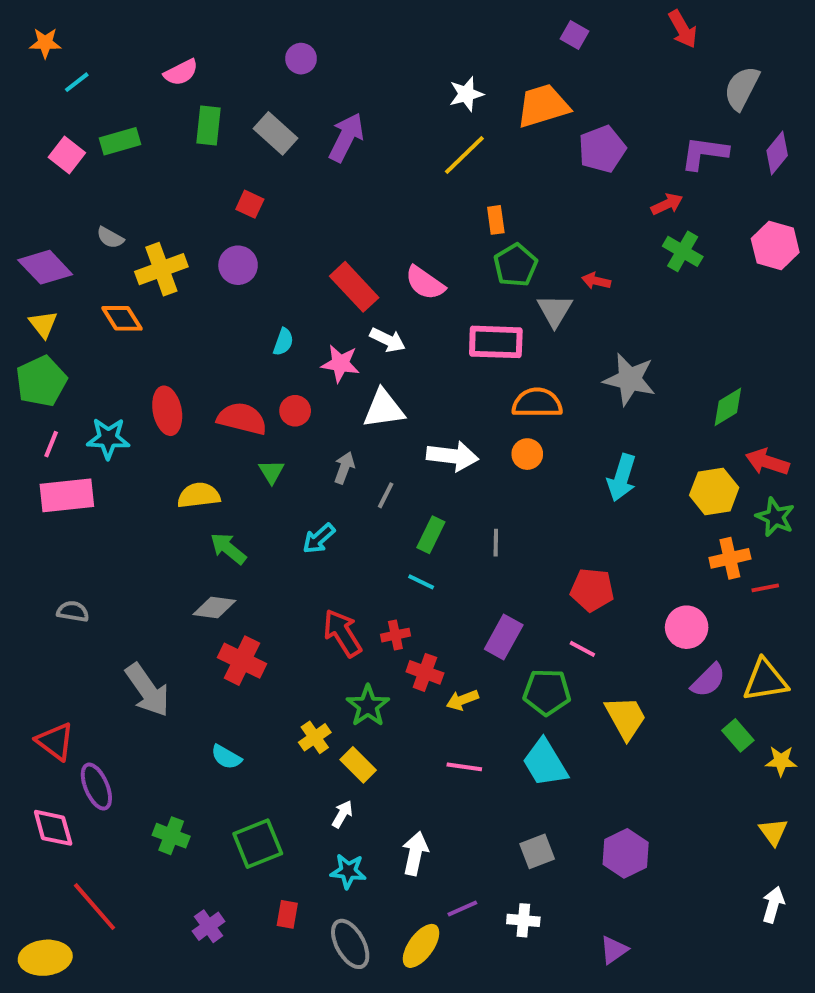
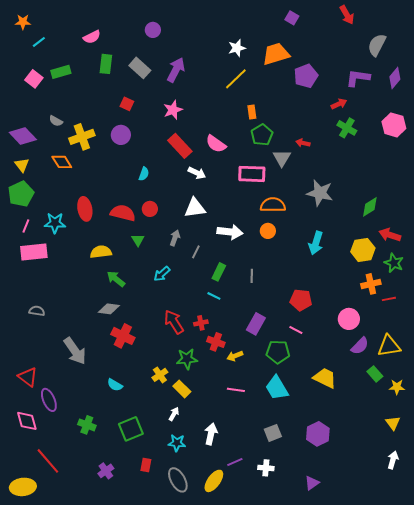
pink star: (340, 364) -> (173, 110), moved, turned -30
green star: (368, 706) -> (187, 359), turned 30
yellow trapezoid: (626, 718) -> (325, 378), moved, turned -35

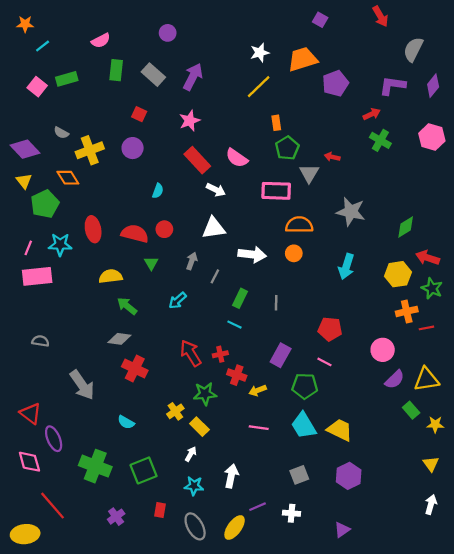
green pentagon: (21, 194) -> (45, 204), moved
yellow trapezoid: (325, 378) -> (340, 430), moved
green cross: (87, 425) -> (95, 466), size x1.6

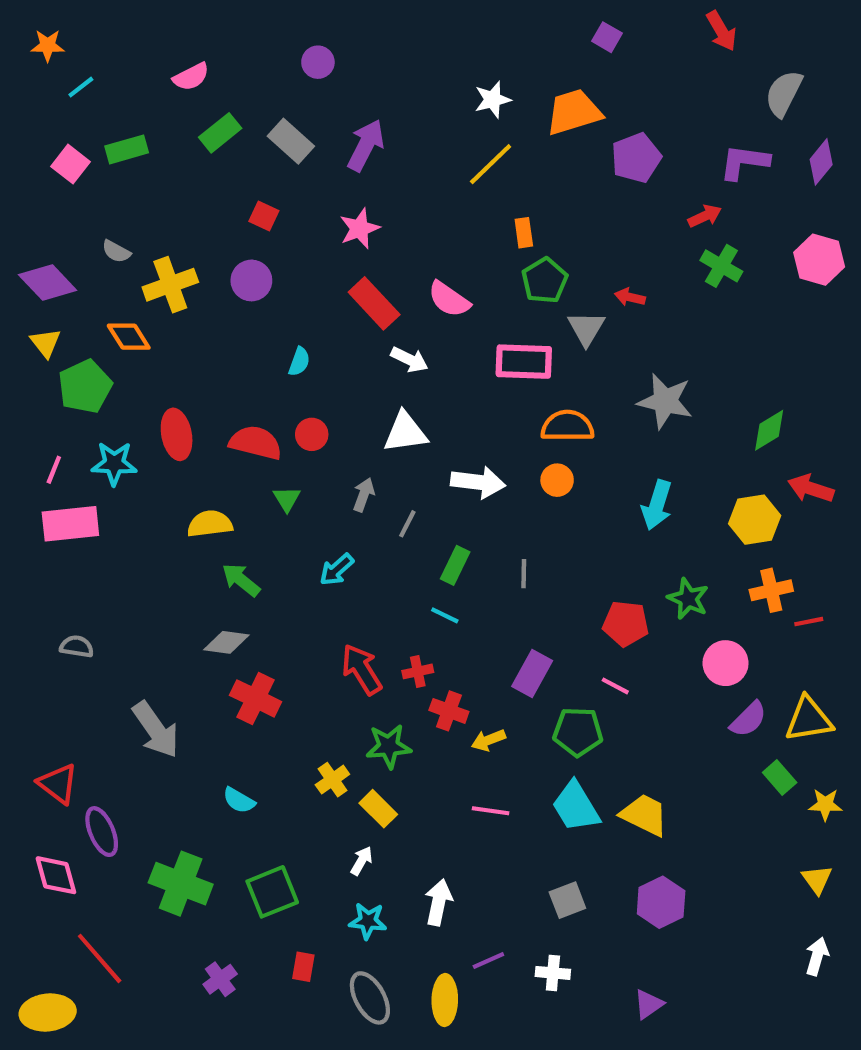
green rectangle: (116, 70) -> (220, 133), turned 45
green star: (432, 288) -> (688, 599), moved
yellow ellipse: (235, 528) -> (445, 1000), turned -35

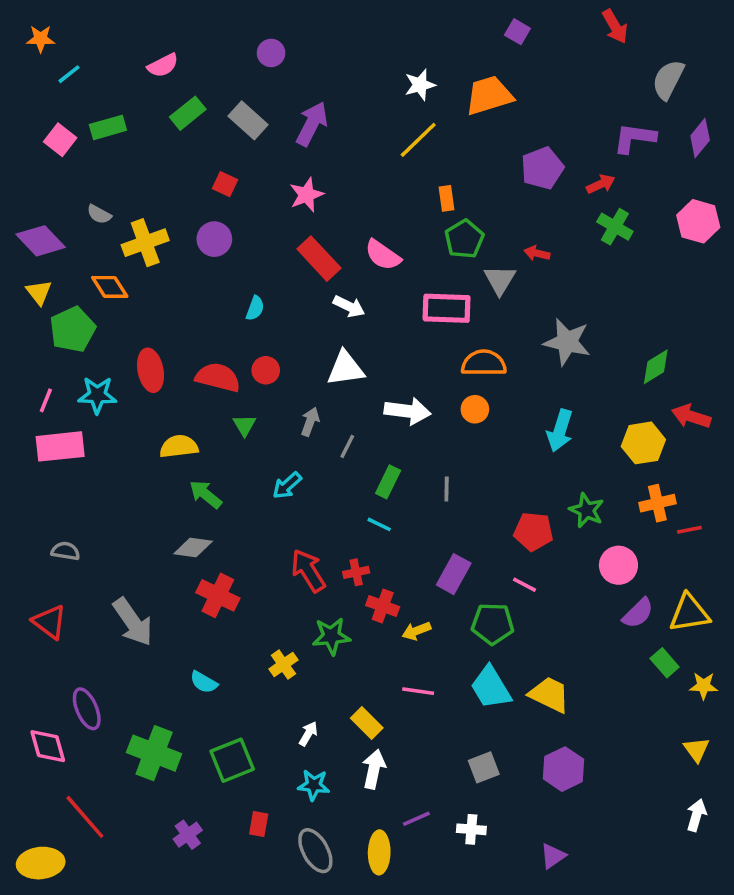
purple pentagon: (636, 158) -> (542, 168), moved
red triangle: (58, 784) -> (49, 622), moved
yellow rectangle: (378, 809) -> (367, 723), moved

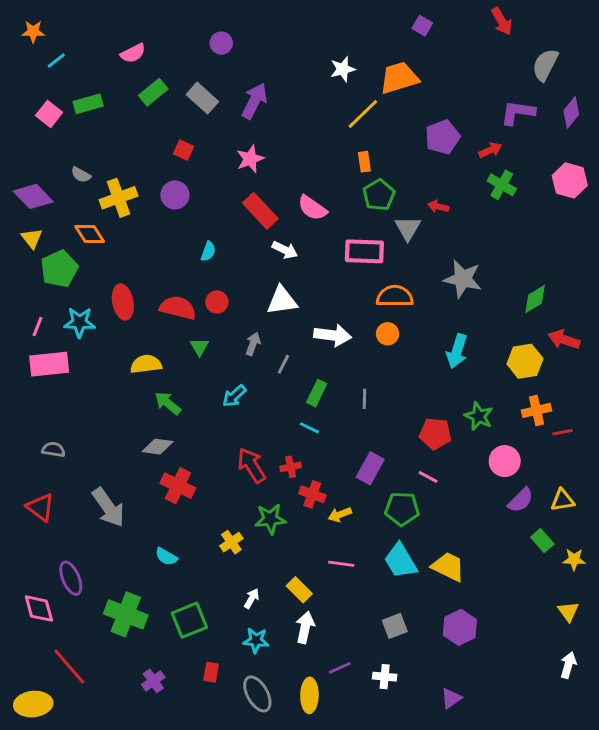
yellow line: (418, 140) -> (363, 114), moved
yellow triangle: (689, 613) -> (563, 500), size x0.7

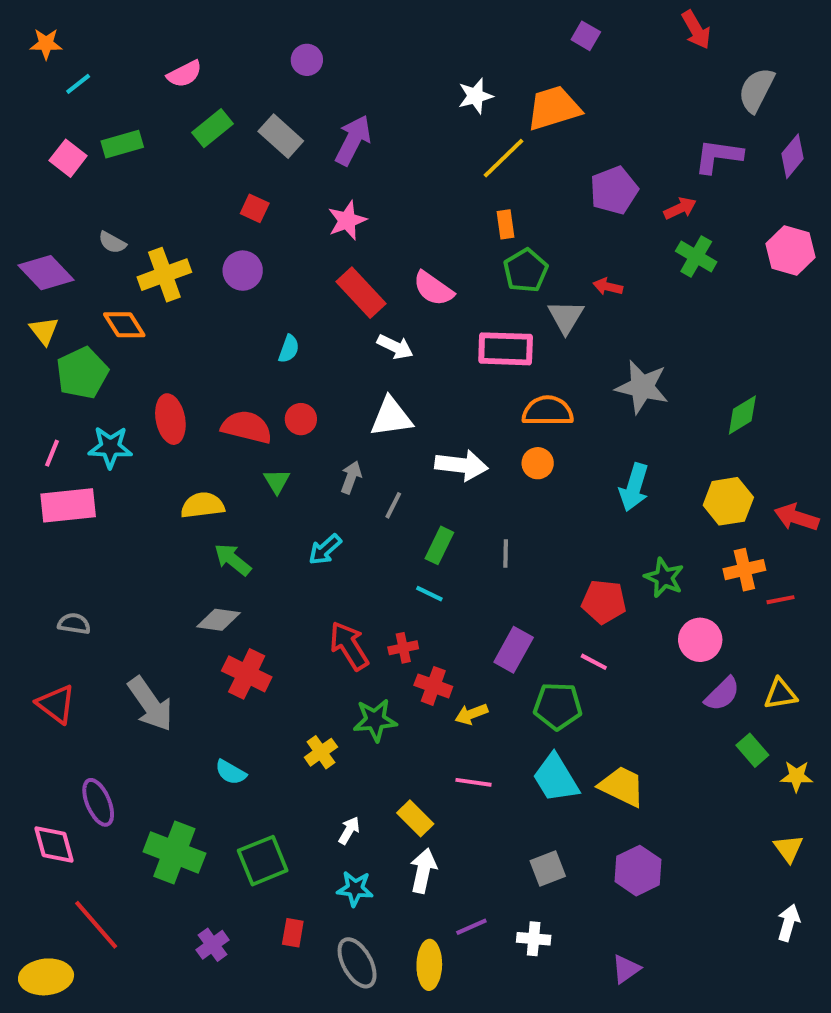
red arrow: (564, 340) -> (797, 517), moved

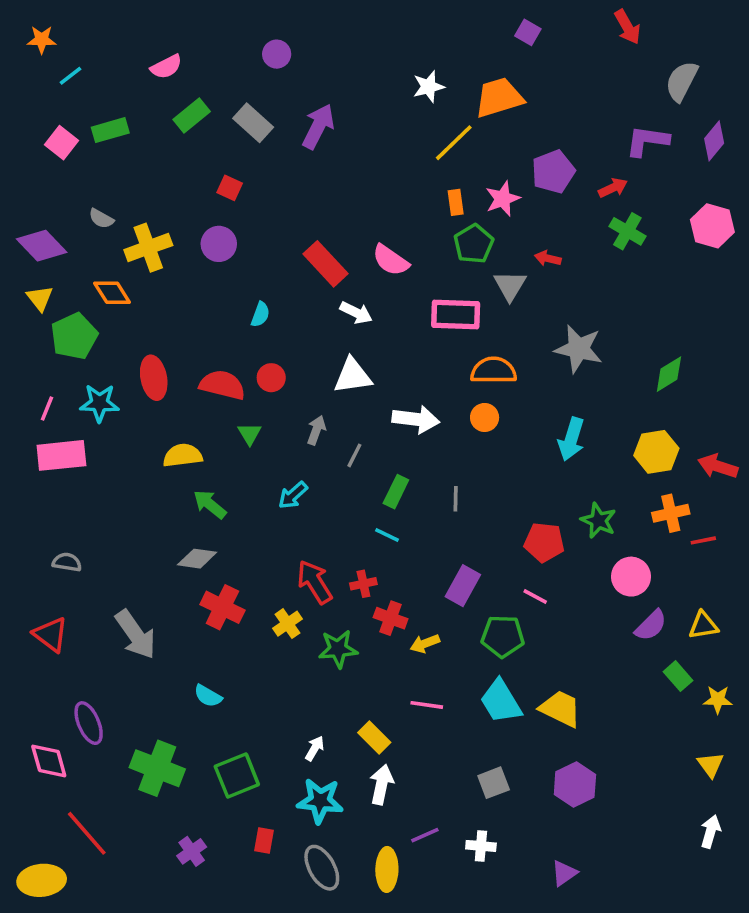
pink star: (347, 220) -> (503, 199), moved
yellow cross: (321, 752) -> (287, 624), moved
cyan star: (355, 889) -> (320, 801), size x1.4

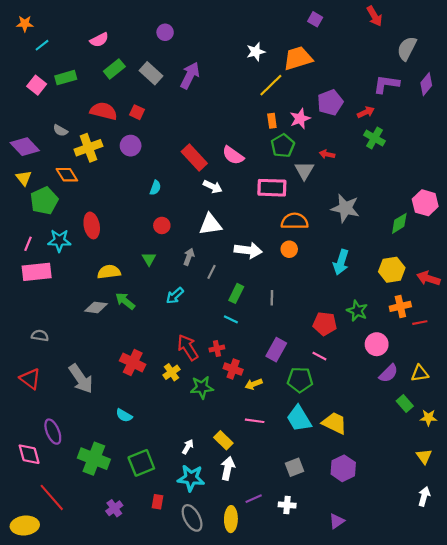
pink hexagon: (712, 226) -> (425, 203), moved
red semicircle: (222, 385) -> (104, 111), moved
gray diamond: (197, 559) -> (96, 307), moved

